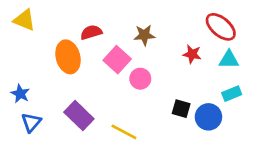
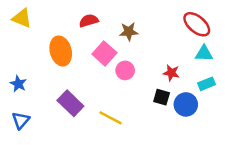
red semicircle: (91, 32) -> (89, 21), moved
red star: (192, 54) -> (171, 73), moved
blue triangle: (31, 122) -> (21, 120), moved

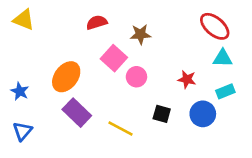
orange ellipse: (61, 51) -> (66, 77), moved, turned 52
black square: (162, 97) -> (162, 114), moved

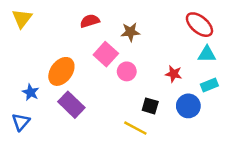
yellow triangle: (24, 20) -> (22, 18), turned 45
blue star: (20, 91) -> (31, 92), moved
yellow line: (121, 128) -> (135, 128), moved

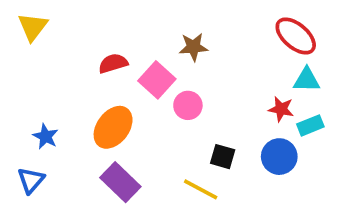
red semicircle: (90, 21) -> (113, 63), moved
orange ellipse: (61, 71) -> (113, 127), moved
red star: (174, 74) -> (281, 109), moved
purple rectangle: (71, 105) -> (120, 182), moved

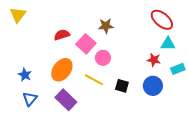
cyan rectangle: (310, 125) -> (178, 69), moved
blue triangle: (31, 180) -> (30, 99), moved
yellow line: (201, 189) -> (94, 80), moved

